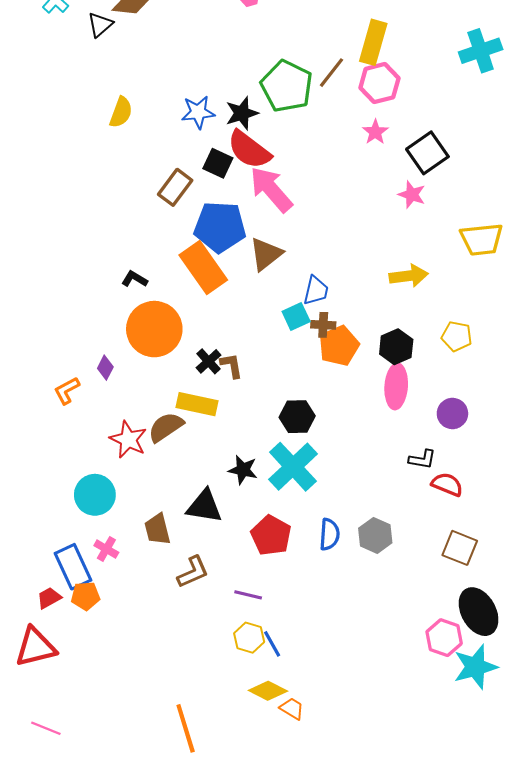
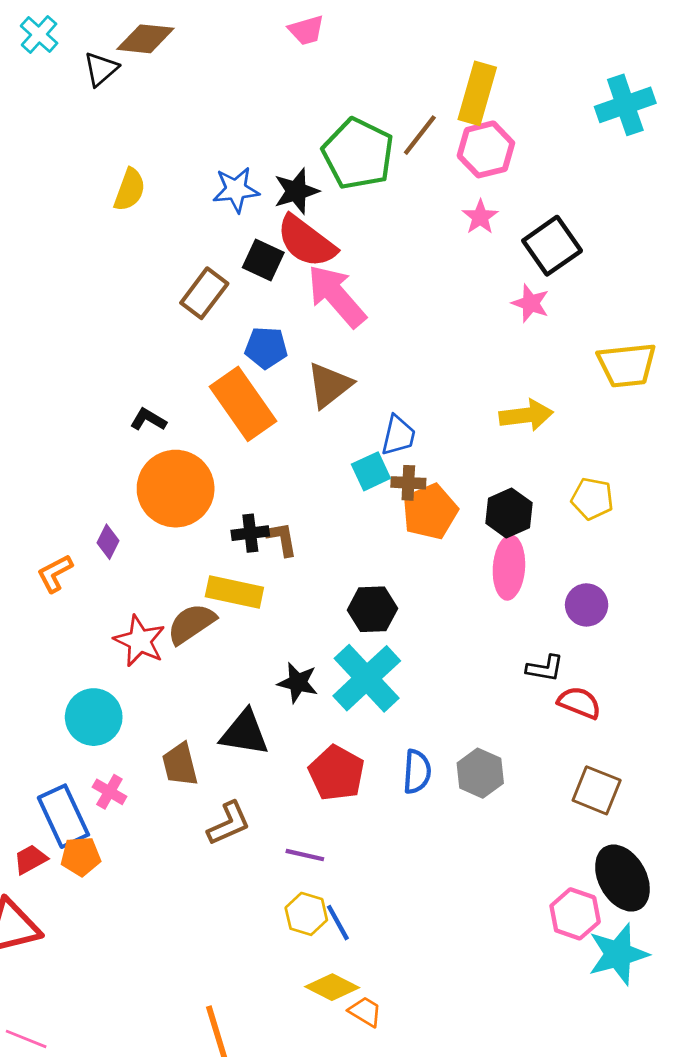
blue pentagon: (220, 227) -> (266, 348), size x0.6
black cross: (209, 361) -> (250, 533), turned 35

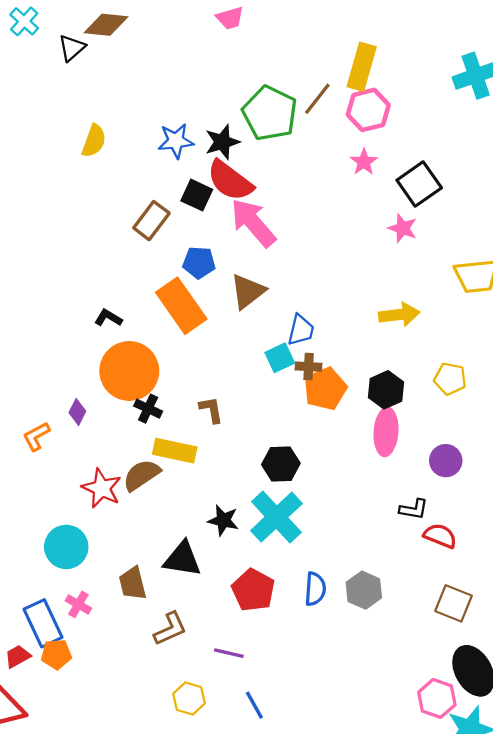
black cross: (250, 533) -> (148, 409), moved, turned 32
yellow hexagon: (306, 914) -> (189, 698), moved

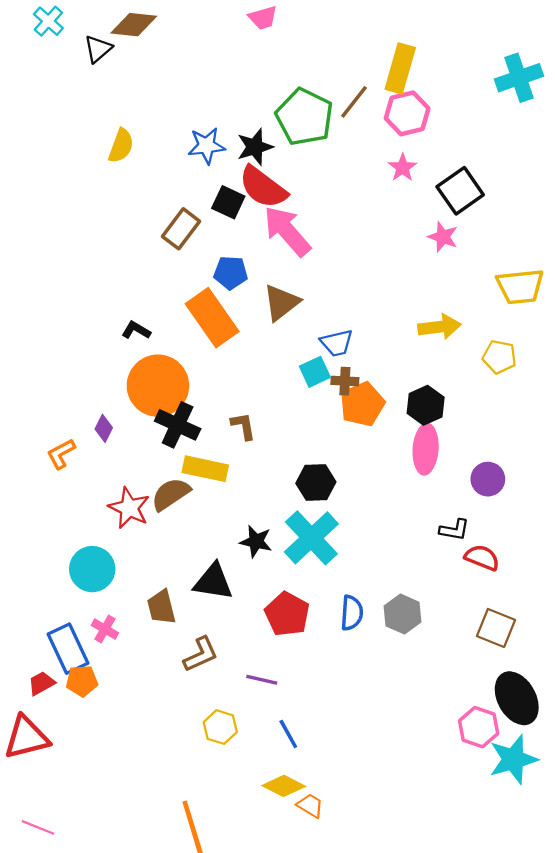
blue trapezoid: (301, 330) -> (337, 343), turned 64
yellow pentagon: (450, 379) -> (499, 357), moved
black cross: (148, 409) -> (178, 425), size x1.5

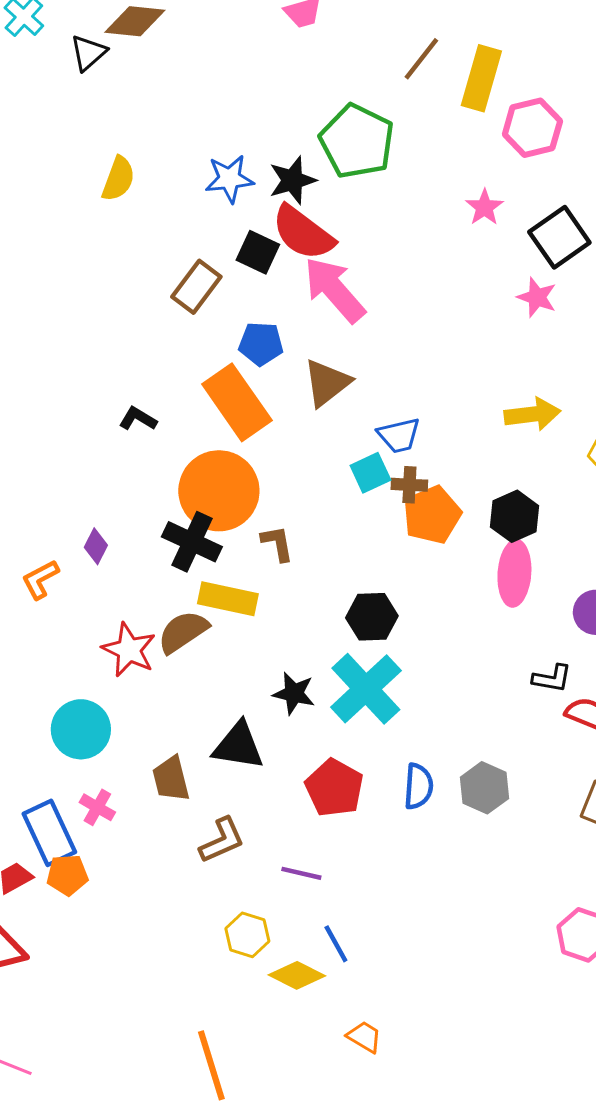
brown line: (354, 102) -> (421, 59), moved
pink hexagon: (407, 113) -> (532, 128), moved
orange circle: (158, 386) -> (219, 491), moved
yellow diamond: (284, 786) -> (297, 975), moved

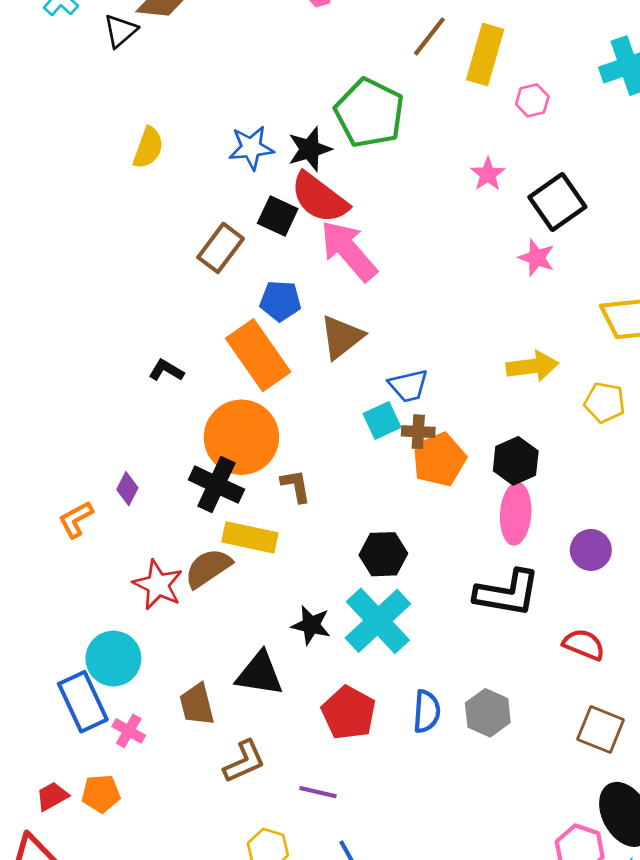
pink hexagon: (532, 128) -> (532, 100), size x0.6
black L-shape: (552, 678) -> (507, 593), moved, size x1.8
blue rectangle: (49, 833) -> (83, 702), moved

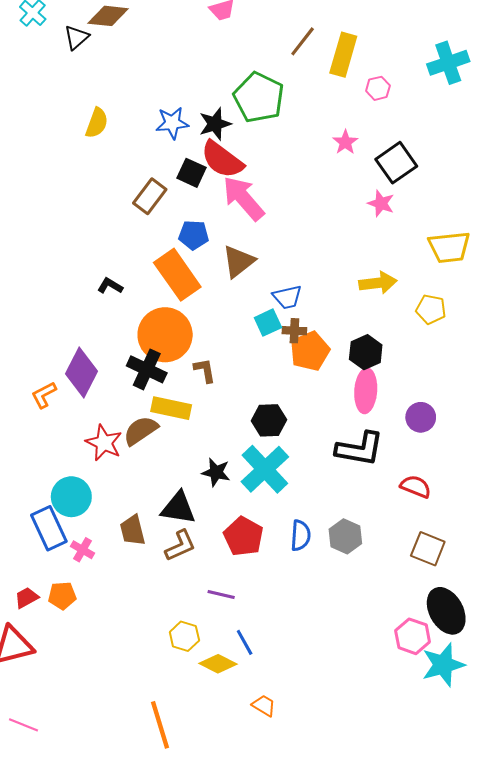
purple diamond: (127, 489) -> (82, 372), size x2.0
brown L-shape: (244, 762) -> (180, 546), moved

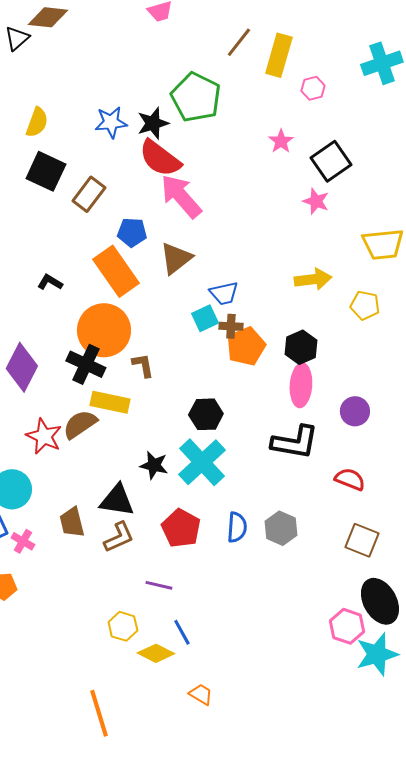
black square: (192, 173) -> (46, 171), moved, size x1.4

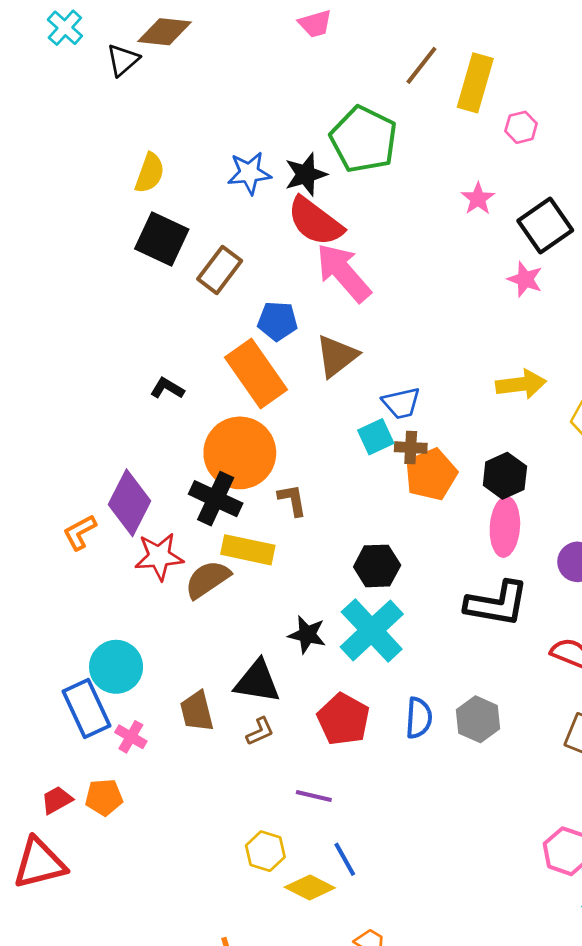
red star: (44, 436) -> (159, 556), moved, turned -30
brown L-shape: (119, 537) -> (260, 731), size x0.7

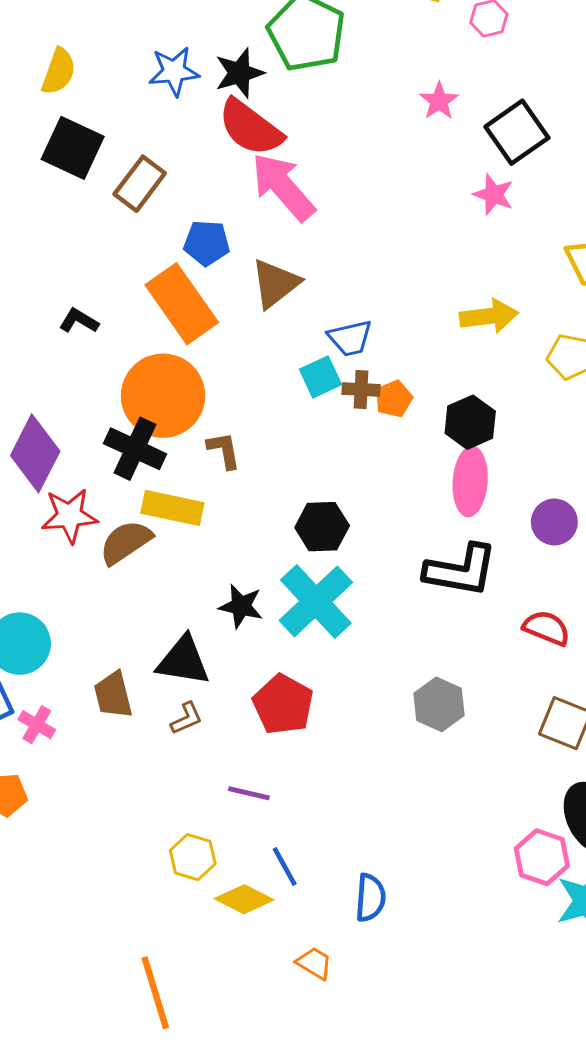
orange pentagon: (431, 474) -> (394, 399), moved, size x0.6
blue semicircle: (419, 718) -> (370, 898), moved

